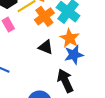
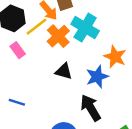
orange star: (70, 38) -> (115, 57), moved

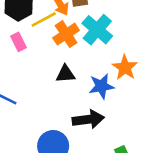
black triangle: (64, 71) -> (65, 74), turned -30
black arrow: (91, 108) -> (88, 119), turned 104

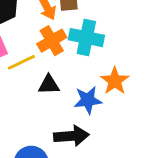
yellow line: (44, 19) -> (21, 62), moved
cyan cross: (97, 30) -> (86, 38), turned -32

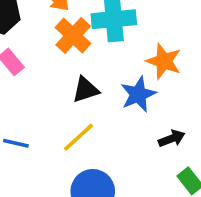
yellow line: (21, 62) -> (78, 137), moved
black arrow: (71, 136) -> (172, 138), moved, size x0.6

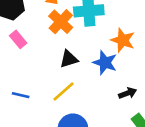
blue star: (138, 94) -> (105, 63), turned -30

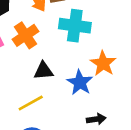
orange cross: (61, 22) -> (25, 35), moved

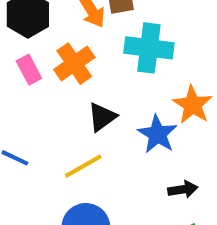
black triangle: (43, 71) -> (102, 117), turned -30

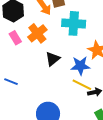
blue star: (157, 134) -> (80, 66), turned -30
yellow line: (83, 166) -> (82, 85), moved, turned 60

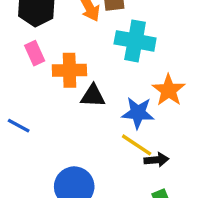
orange cross: (37, 33) -> (69, 70), moved, turned 30
black triangle: (53, 59) -> (93, 96), turned 35

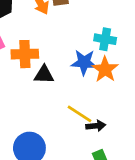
cyan cross: (135, 41) -> (105, 39), moved, size x0.7
blue star: (138, 113) -> (84, 62), moved

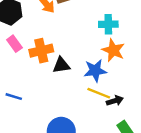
blue star: (84, 62) -> (95, 71), moved

